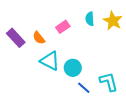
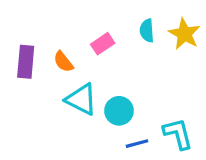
purple rectangle: (16, 38) -> (26, 62), turned 48
blue line: (84, 88) -> (137, 144), turned -56

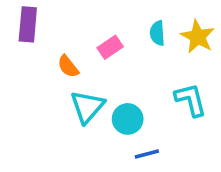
purple rectangle: (26, 62) -> (28, 24), moved
cyan triangle: (81, 99) -> (87, 107), turned 44
cyan L-shape: (178, 134) -> (191, 100), moved

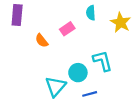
cyan semicircle: (157, 33) -> (91, 13), moved
cyan L-shape: (191, 100) -> (102, 61), moved
cyan triangle: (87, 107) -> (56, 86), moved

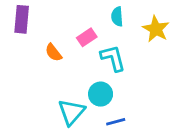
cyan L-shape: (102, 61) -> (113, 58), moved

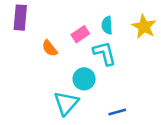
cyan semicircle: (117, 17) -> (107, 25), moved
cyan circle: (101, 94) -> (84, 79), moved
blue line: (116, 122) -> (117, 112), moved

